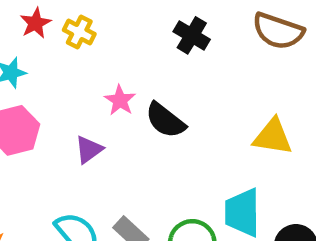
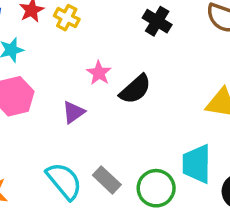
black semicircle: (165, 120) -> (135, 89), turned -80

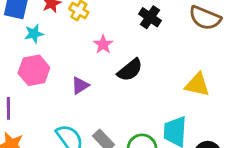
pink star: (99, 73) -> (103, 44), moved

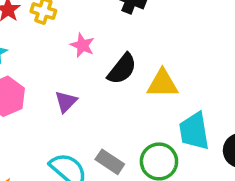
yellow triangle: (197, 85) -> (162, 84), moved

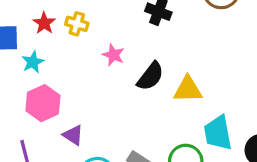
purple triangle: (66, 102) -> (73, 135), moved, turned -40

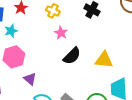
yellow cross: (77, 24) -> (53, 11), moved
black semicircle: (150, 76) -> (72, 56), moved

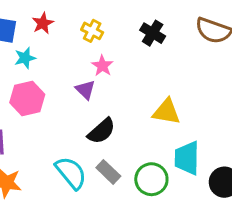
black semicircle: (72, 56) -> (101, 131), moved
purple triangle: (30, 79) -> (85, 90), moved

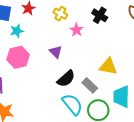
pink star: (102, 66) -> (76, 30), moved
gray rectangle: (108, 172) -> (90, 85), moved
cyan semicircle: (71, 173) -> (72, 104), moved

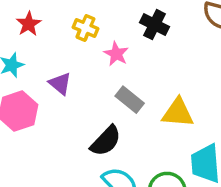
purple triangle: (56, 52) -> (60, 83), moved
gray rectangle: (90, 85) -> (130, 100), moved

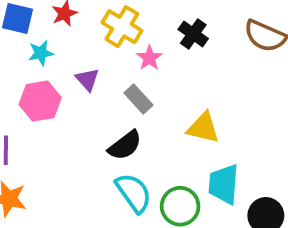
yellow cross: (85, 28) -> (122, 27), size x1.5
gray rectangle: (130, 100) -> (138, 99), moved

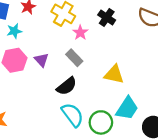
purple triangle: (87, 79) -> (41, 60), moved
cyan trapezoid: (224, 184) -> (127, 108), turned -150

